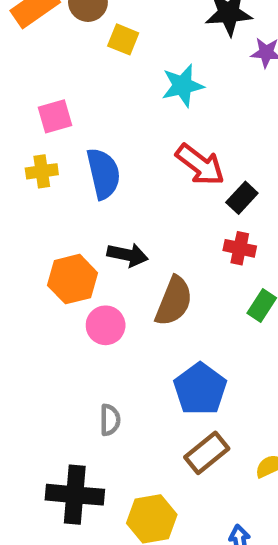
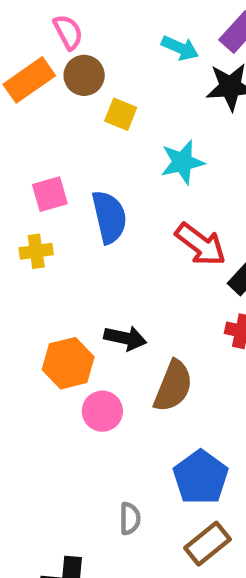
blue semicircle: (103, 174) -> (109, 217), moved
gray semicircle: (110, 420) -> (130, 519), moved

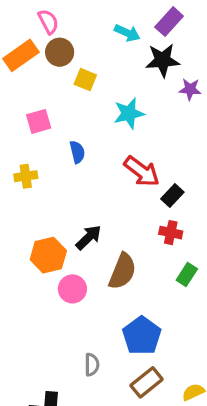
pink square: (50, 194) -> (39, 121), moved
blue semicircle: (109, 217) -> (77, 152), size x0.6
black arrow: (125, 338) -> (89, 237), turned -56

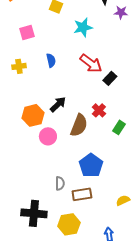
blue semicircle: (77, 152) -> (51, 60), moved
red cross: (171, 233) -> (99, 110), moved, turned 32
brown rectangle: (147, 382) -> (82, 194), moved, turned 30

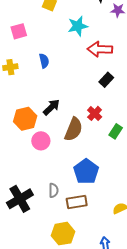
red arrow: (91, 63) -> (100, 49), moved, turned 145
black cross: (34, 213) -> (20, 199), moved, turned -35

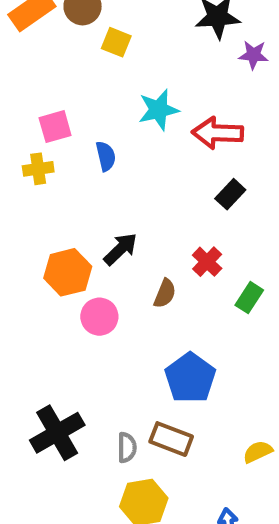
cyan star: (78, 26) -> (158, 110), moved
pink square: (19, 31) -> (55, 127), moved
brown semicircle: (74, 129) -> (165, 293), size x0.6
gray semicircle: (54, 190) -> (127, 448), moved
brown rectangle: (77, 202) -> (171, 439), turned 30

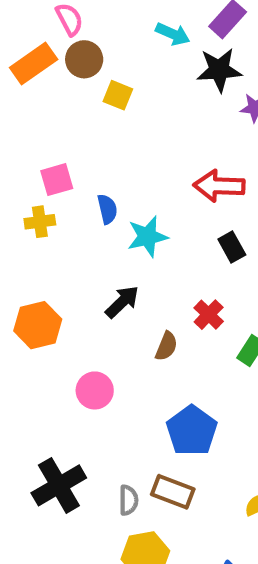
cyan star: (158, 110) -> (147, 237), moved
black rectangle: (230, 194) -> (232, 247), turned -72
orange hexagon: (68, 272) -> (38, 325), moved
pink circle: (99, 317) -> (95, 390), moved

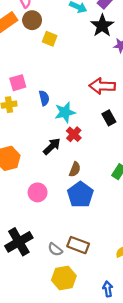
black star: (219, 70) -> (102, 26), turned -30
red cross: (209, 315) -> (74, 134), moved
blue pentagon: (192, 431) -> (80, 195), moved
gray semicircle: (128, 500) -> (55, 249), turned 128

